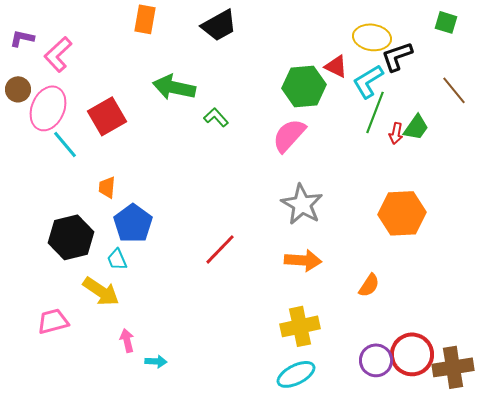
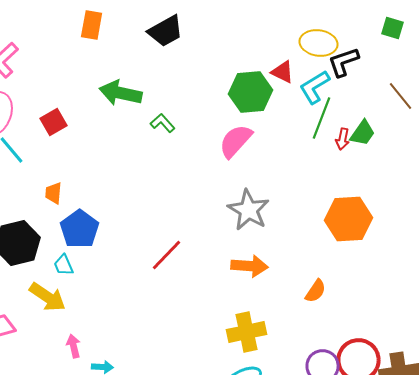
red square: (107, 116) -> (54, 122), size x0.7

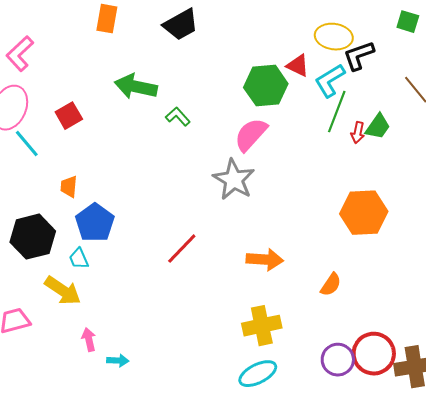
gray star: (249, 210) -> (234, 180), moved

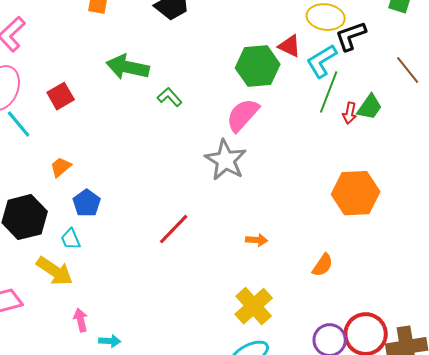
orange trapezoid: (69, 187) -> (61, 167), turned 45
blue pentagon: (95, 223) -> (87, 203), size x0.7
orange arrow: (265, 260) -> (257, 240), size x0.6
yellow cross: (262, 326) -> (254, 306), turned -30

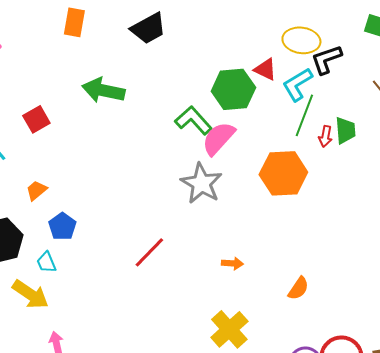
green L-shape: (170, 97) -> (193, 120), moved, size x1.5
green trapezoid: (370, 107) -> (345, 130), turned -40
orange hexagon: (356, 193) -> (283, 173), moved

